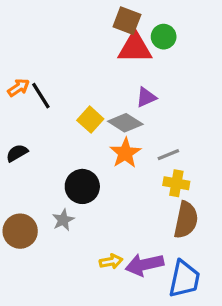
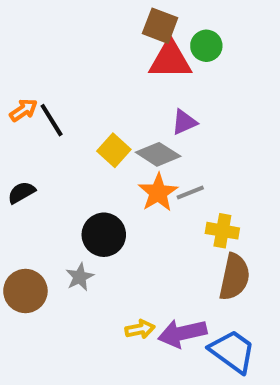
gray line: (168, 155) -> (190, 192), moved
blue trapezoid: (184, 279) -> (232, 351), turned -66

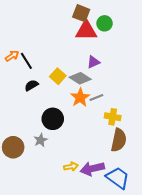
black semicircle: (21, 192) -> (31, 85), moved

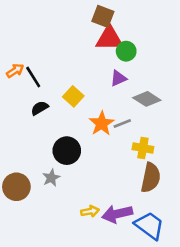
green circle: (105, 23) -> (126, 51), moved
gray diamond: (80, 78) -> (147, 99), moved

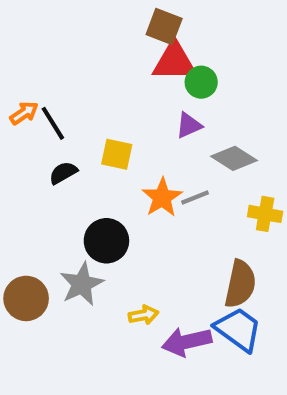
yellow square: (73, 96) -> (117, 154), turned -30
yellow cross: (143, 148) -> (265, 214), moved
gray star: (51, 178) -> (82, 284), size x1.5
yellow arrow: (90, 211) -> (144, 315), moved
blue trapezoid: (149, 225) -> (238, 329), moved

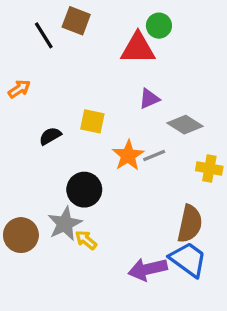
brown square: (164, 27) -> (76, 21), moved
green circle: (201, 82) -> (159, 26), moved
black line: (53, 123) -> (44, 35), moved
yellow arrow: (144, 315) -> (86, 240), moved, turned -130

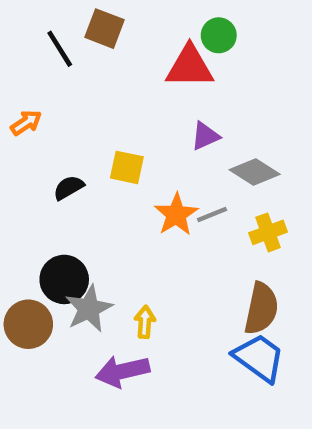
yellow cross: (209, 168) -> (268, 232), moved, turned -30
black circle: (84, 190) -> (64, 279), moved
yellow arrow: (86, 240) -> (145, 322), moved, turned 55
purple arrow: (148, 269) -> (122, 371), moved

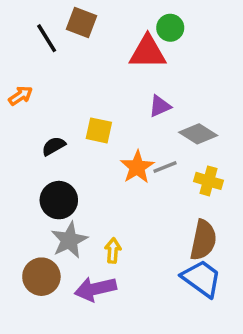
yellow cross: (268, 232) -> (209, 181), turned 36
black circle: (64, 279) -> (59, 200), moved
brown circle: (28, 324) -> (41, 277), moved

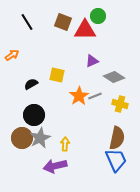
brown square: (81, 23) -> (63, 22), moved
brown circle: (41, 277) -> (22, 138), moved
blue trapezoid: (202, 278) -> (116, 160), turned 30

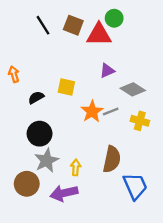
black line: (27, 22) -> (43, 25), moved
orange arrow: (12, 55) -> (14, 74), moved, turned -72
brown circle: (22, 138) -> (27, 184), moved
brown semicircle: (117, 138) -> (112, 159), moved

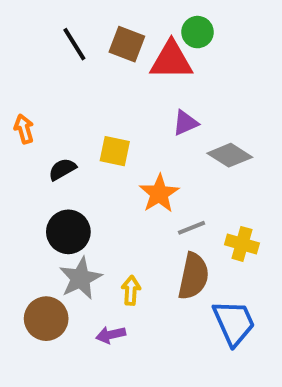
gray line: (111, 112) -> (191, 228), moved
yellow cross: (140, 121) -> (242, 244), moved
purple arrow: (64, 193) -> (111, 335), size x0.6

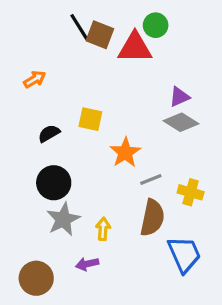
black line: (74, 44) -> (79, 27), moved
purple triangle: (185, 123) -> (179, 97), moved
orange arrow: (24, 129) -> (35, 79), moved, turned 75
brown circle: (46, 319) -> (36, 278), moved

